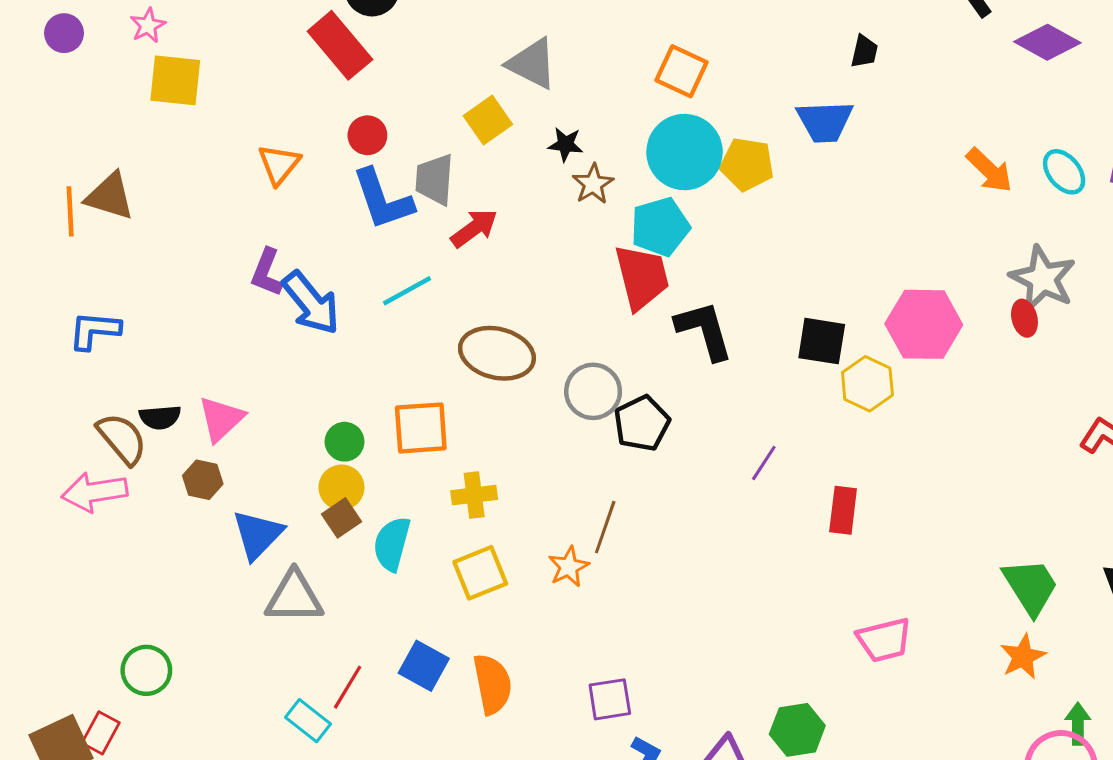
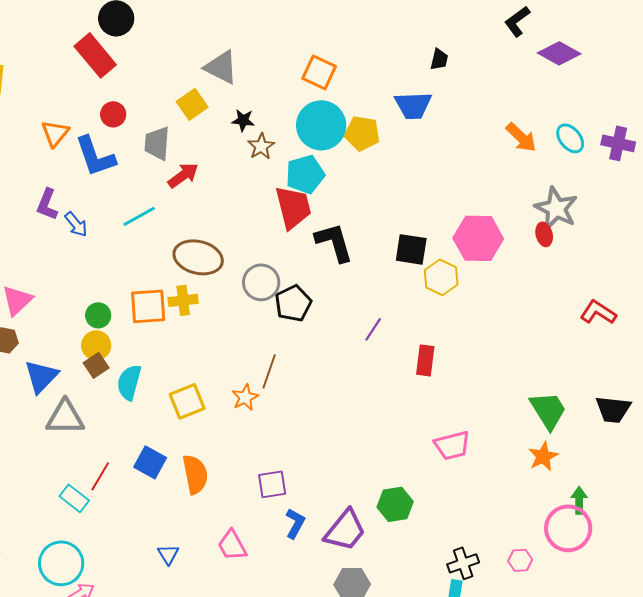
blue L-shape: (383, 199) -> (95, 156), moved
blue arrow: (311, 303) -> (76, 224), size x0.6
yellow cross: (474, 495) -> (183, 300), moved

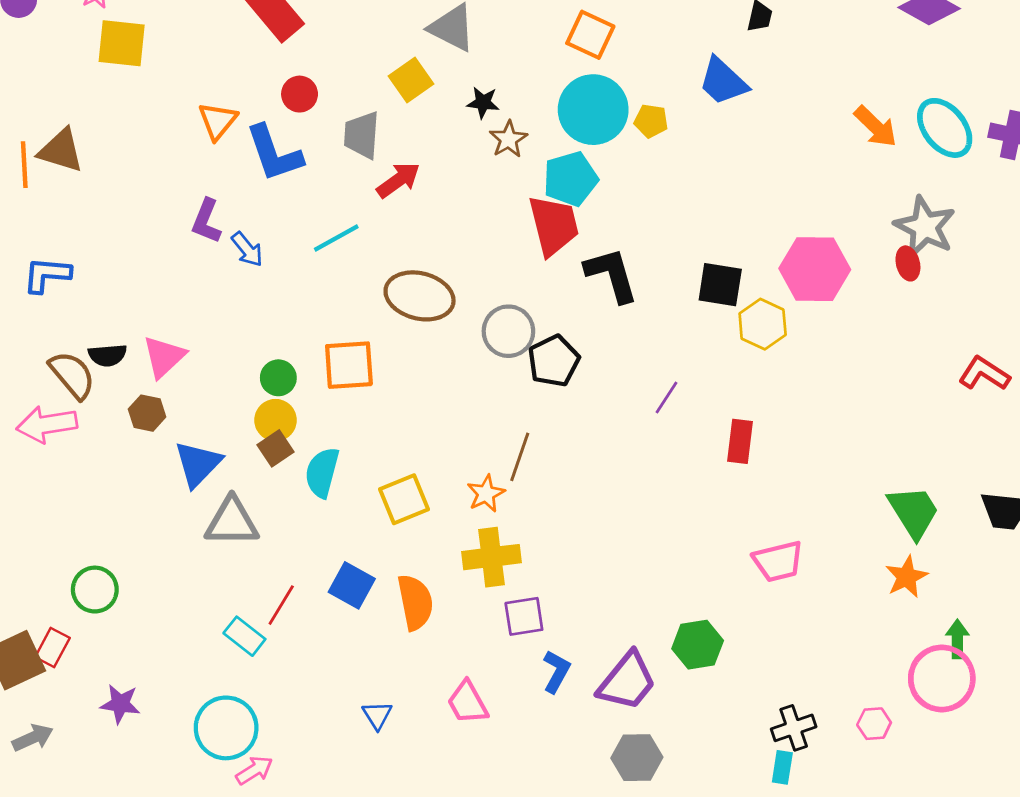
blue trapezoid: (413, 105) -> (723, 81), turned 45
yellow pentagon: (362, 133) -> (651, 121), size x0.7
cyan ellipse: (570, 138) -> (945, 128), size x1.4
yellow cross: (183, 300) -> (492, 557), moved, size x1.4

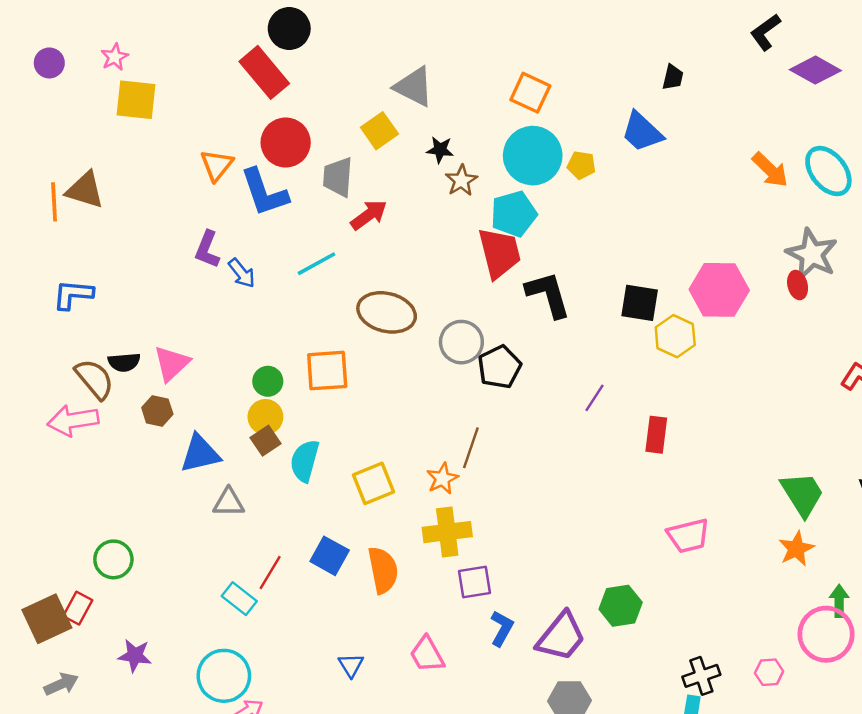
red circle: (300, 94) -> (286, 143), size x1.6
blue triangle: (198, 464) -> (200, 454), turned 33
gray triangle: (232, 522) -> (229, 502), size x0.7

